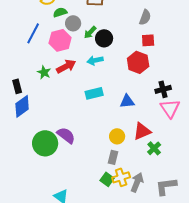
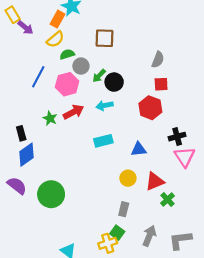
purple semicircle: (66, 135) -> (17, 186), moved
yellow circle: (117, 136) -> (128, 178), moved
yellow cross: (121, 177) -> (108, 243), moved

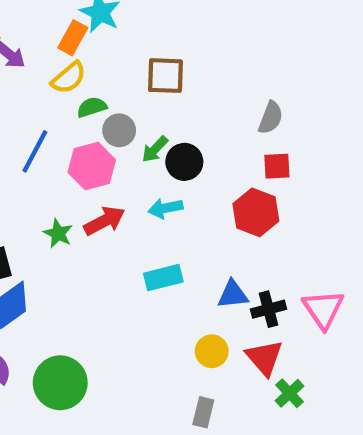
black cross: (177, 137) -> (268, 309), moved
red triangle: (155, 181) -> (264, 358), turned -48

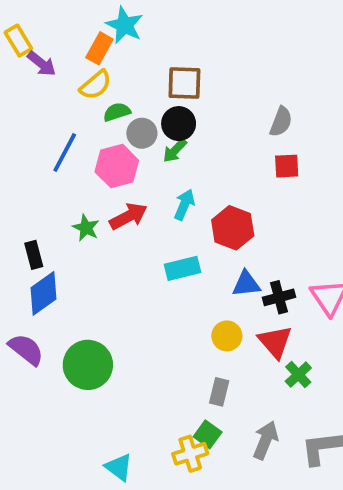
black circle: (184, 162) -> (179, 124), moved
cyan arrow: (165, 208) -> (184, 205), turned 124
red hexagon: (256, 212) -> (233, 228), moved

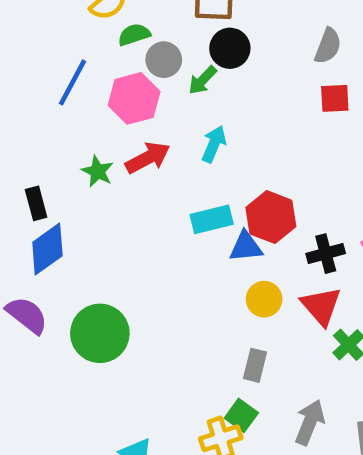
black circle: (179, 124) -> (230, 48), moved
red hexagon: (233, 228) -> (271, 217), moved
blue triangle: (246, 284) -> (246, 247), moved

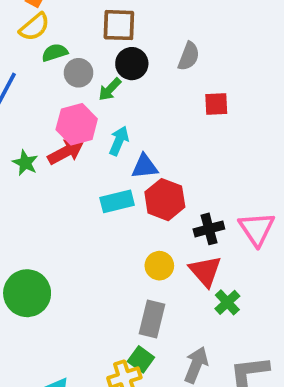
gray semicircle: (328, 46) -> (189, 56), moved
pink hexagon: (134, 98) -> (77, 124), moved
blue triangle: (246, 247) -> (145, 166), moved
gray rectangle: (255, 365) -> (152, 319), size x1.4

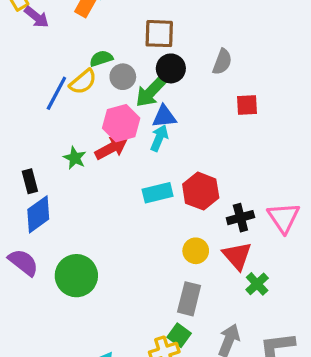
yellow semicircle: (34, 27) -> (83, 82), moved
green arrow: (110, 89) -> (151, 92), size x1.5
blue triangle: (145, 166) -> (164, 117), moved

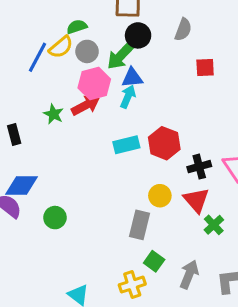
gray circle: (123, 77) -> (87, 51), moved
blue diamond: (38, 214) -> (21, 185), moved, turned 36
green circle: (76, 276) -> (55, 218), size x0.6
gray rectangle: (189, 299) -> (139, 225), moved
green square: (179, 335) -> (154, 261), moved

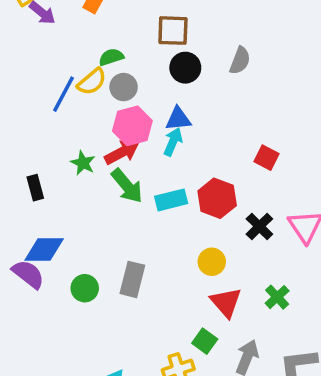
green arrow: (121, 56) -> (127, 186), moved, turned -84
red square: (205, 67) -> (266, 158), moved, turned 30
black cross: (199, 167) -> (259, 226), turned -30
red triangle: (196, 200) -> (226, 302), moved
gray rectangle: (139, 225) -> (132, 279), moved

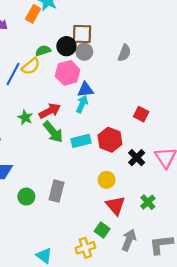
black circle: (185, 68) -> (66, 46), moved
gray circle: (124, 87) -> (84, 52), moved
pink hexagon: (132, 126) -> (68, 73), moved

